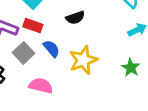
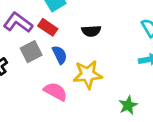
green star: (131, 68) -> (128, 105), moved
pink semicircle: (41, 86) -> (55, 91), moved

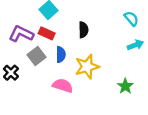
black semicircle: (91, 31) -> (83, 30), turned -77
blue semicircle: (60, 55) -> (61, 54), turned 35

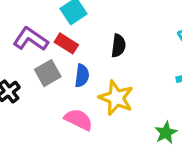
yellow star: (87, 67) -> (116, 98), turned 30

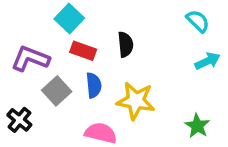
red rectangle: (66, 43) -> (83, 51), moved

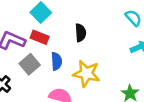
red rectangle: (83, 51) -> (40, 37), moved

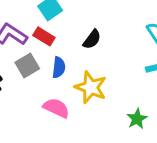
black semicircle: (81, 33) -> (92, 39), turned 30

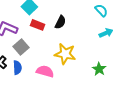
red rectangle: (44, 36) -> (38, 25), moved
blue semicircle: (59, 67) -> (17, 68), moved

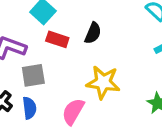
gray square: (21, 47) -> (33, 75), turned 35
pink semicircle: (45, 71) -> (73, 111), turned -72

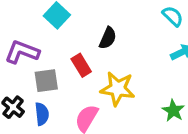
red rectangle: (57, 39) -> (81, 65), moved, turned 40

